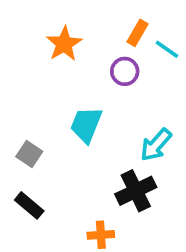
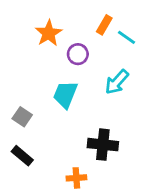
purple circle: (125, 71) -> (78, 54), moved
cyan arrow: (156, 145) -> (117, 82), moved
black cross: (136, 191) -> (103, 145), turned 32

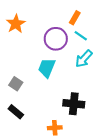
orange star: (49, 33) -> (16, 24), moved
cyan line: (127, 37) -> (81, 36), moved
purple circle: (78, 54) -> (56, 39), size x1.5

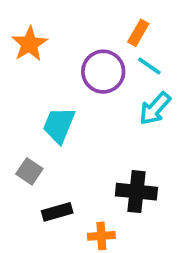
cyan trapezoid: (47, 68) -> (59, 125), moved
gray square: (16, 84) -> (29, 171), moved
black rectangle: (16, 112) -> (57, 212), moved, turned -56

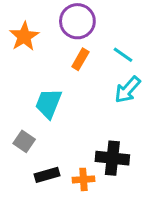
orange rectangle: (138, 33) -> (80, 59), moved
purple circle: (103, 72) -> (77, 21), moved
orange cross: (101, 236) -> (83, 179), moved

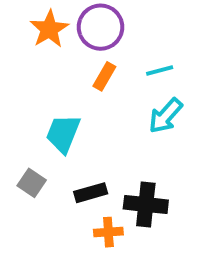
orange star: (24, 36) -> (49, 29), moved
cyan line: (123, 55) -> (160, 70), turned -50
black rectangle: (47, 175) -> (91, 193), moved

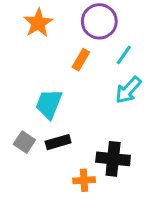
purple circle: (101, 27) -> (99, 21), moved
cyan line: (160, 70) -> (124, 55), turned -40
black rectangle: (91, 193) -> (58, 142), moved

